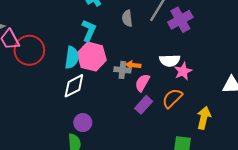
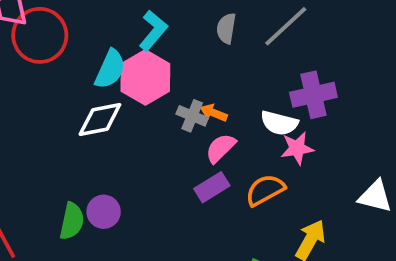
purple cross: (180, 20) -> (313, 95), moved
purple circle: (83, 123) -> (104, 212), moved

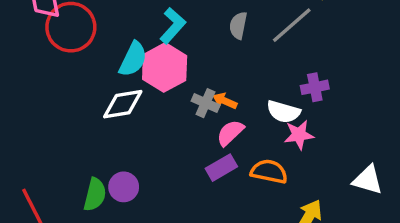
purple cross: (313, 95) -> (315, 87), size x0.7
orange semicircle: (265, 190) -> (269, 172), turned 39

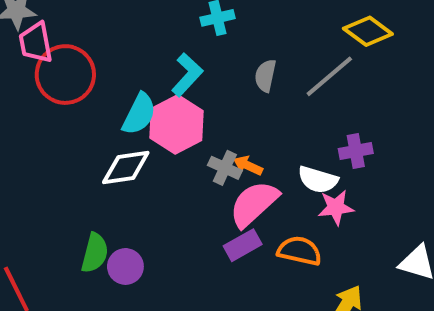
pink semicircle: (230, 133) -> (254, 204), size x1.5
green semicircle: (95, 195) -> (95, 253), moved

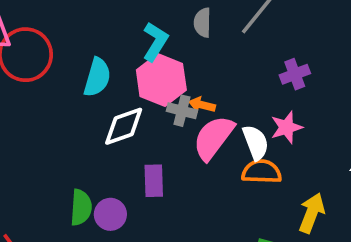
cyan L-shape: (187, 75) -> (155, 42), moved
pink hexagon: (177, 124) -> (161, 80), moved
white diamond: (126, 167) -> (124, 126), moved
white semicircle: (318, 180) -> (256, 143), moved, turned -117
purple rectangle: (243, 245) -> (154, 181), moved, turned -52

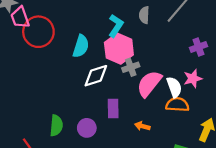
orange arrow: (202, 105) -> (142, 126), moved
gray cross: (182, 111) -> (131, 67), turned -35
green semicircle: (81, 207) -> (56, 126), moved

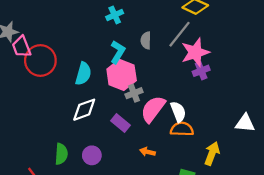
white diamond: (96, 76) -> (84, 110), moved
pink star: (193, 79) -> (195, 52), moved, size x1.5
purple rectangle: (113, 108) -> (121, 123), moved, turned -48

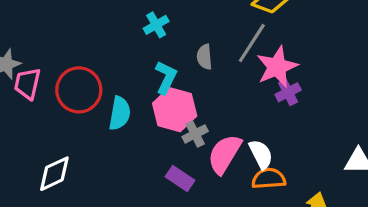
pink trapezoid: (21, 47) -> (27, 84), turned 40
red circle: (40, 60) -> (79, 90), moved
white diamond: (84, 110) -> (54, 174), moved

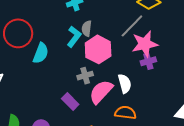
gray semicircle: (204, 57) -> (87, 29), moved
pink hexagon: (175, 110) -> (98, 49), moved
white semicircle: (261, 154) -> (125, 84), moved

